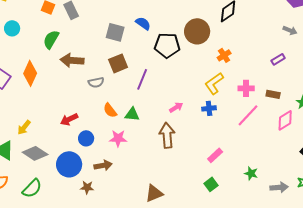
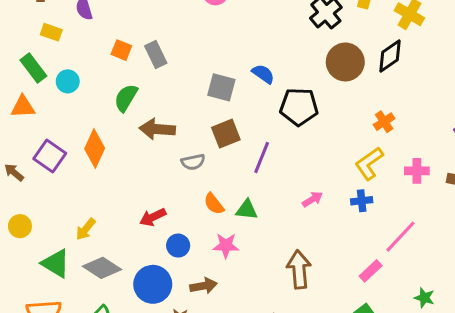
brown circle: (197, 31) -> (345, 62), moved
pink line: (248, 115) -> (400, 237), moved
brown arrow: (167, 135) -> (299, 269), moved

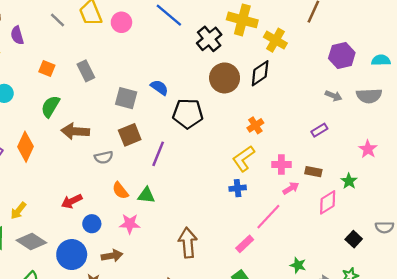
gray rectangle: (156, 55) -> (86, 71), moved
pink arrow: (312, 199) -> (291, 188), moved
green star: (424, 298) -> (298, 265), moved

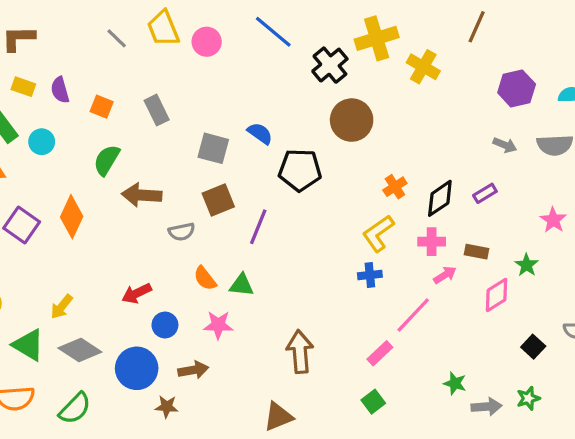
yellow cross: (242, 20) -> (377, 38), turned -32
purple semicircle: (17, 35) -> (60, 90), moved
black diamond: (260, 73) -> (440, 198), moved

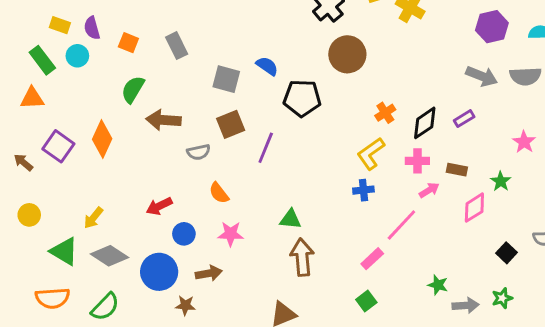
cyan circle: (42, 142) -> (77, 56), moved
gray arrow: (505, 145) -> (482, 76), size x1.5
green triangle: (242, 285) -> (290, 219), moved

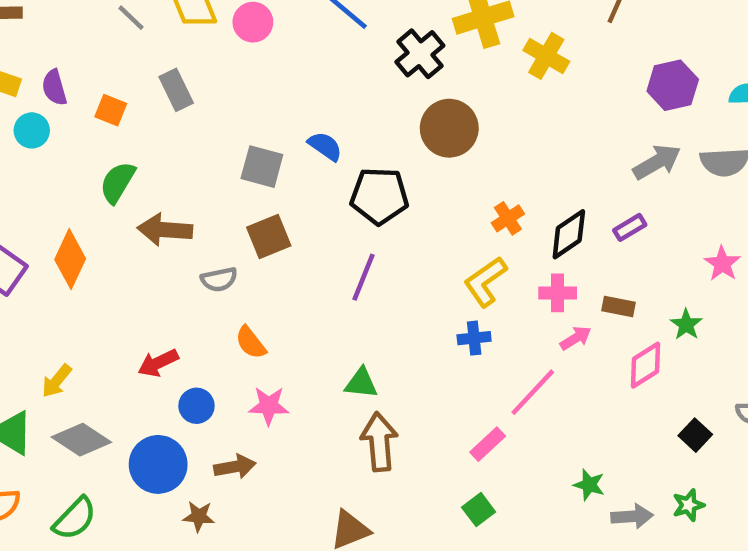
gray rectangle: (177, 46) -> (176, 90), moved
gray arrow: (482, 76) -> (657, 162), turned -52
purple line: (266, 148) -> (363, 277), moved

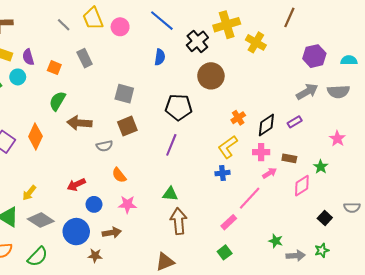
blue semicircle: (325, 146) -> (160, 57), moved, turned 63

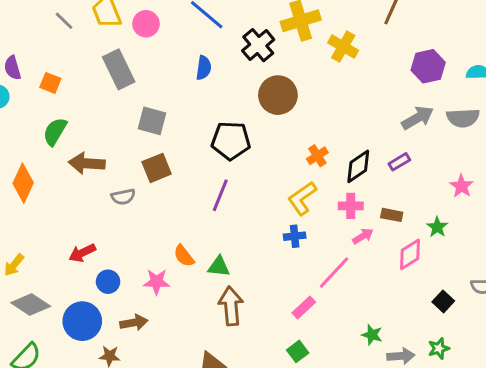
gray rectangle: (85, 58) -> (119, 69), moved, size x1.4
orange semicircle: (119, 175) -> (184, 256), moved

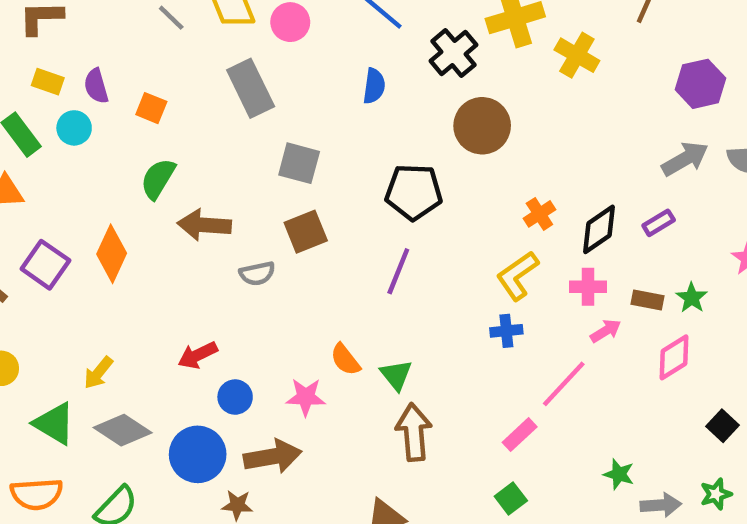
green star: (437, 227) -> (692, 298), moved
green triangle: (219, 267) -> (396, 375), turned 45
brown arrow: (134, 323) -> (273, 457), size x1.4

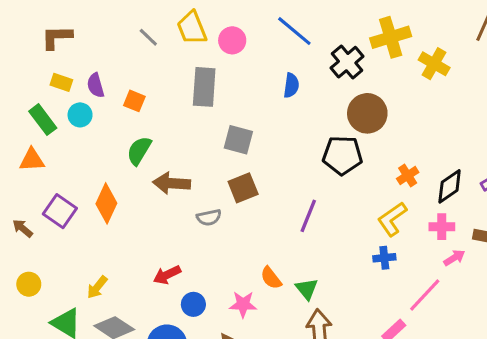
gray rectangle: (251, 88) -> (204, 87), turned 30
black pentagon: (414, 192) -> (342, 155), moved

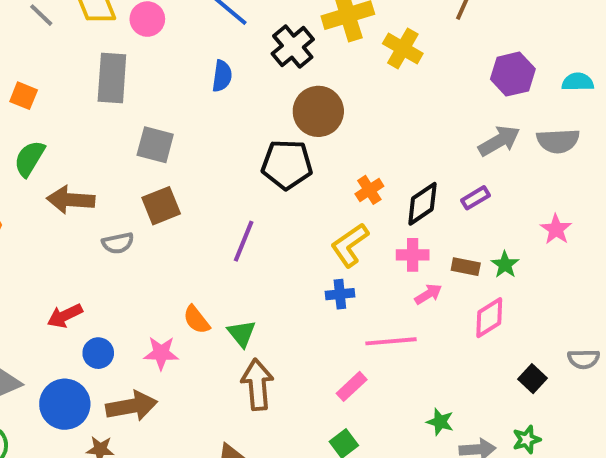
pink line: (425, 295) -> (391, 341), turned 42

